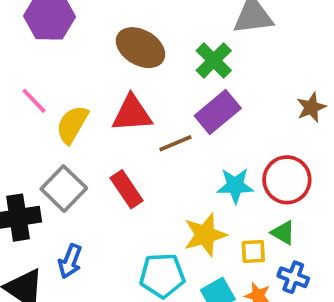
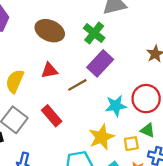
red triangle: (132, 114) -> (49, 70), size x0.7

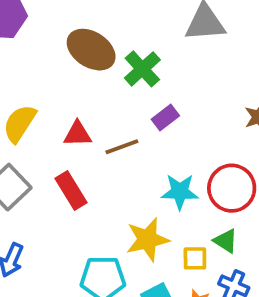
green cross: (94, 33) -> (142, 69), moved
purple rectangle: (100, 63) -> (165, 117), size x0.6
red triangle: (49, 70) -> (78, 134), moved

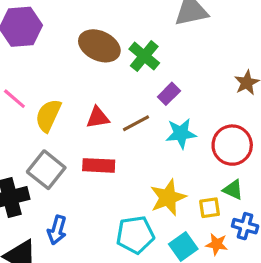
red rectangle: (71, 191) -> (99, 165), turned -48
cyan star: (180, 192) -> (181, 133), moved

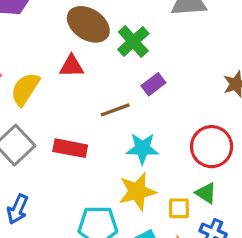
red triangle: (98, 118) -> (72, 66), moved
cyan star: (181, 133) -> (142, 148), moved

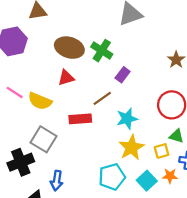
yellow semicircle: (25, 89) -> (40, 101), turned -85
red rectangle: (70, 148) -> (80, 119), moved

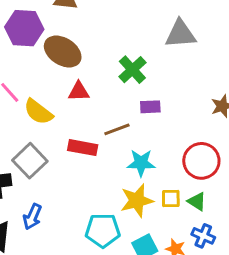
brown ellipse: (69, 48) -> (63, 52), moved
purple rectangle: (123, 75) -> (150, 107), turned 35
yellow square: (162, 151) -> (171, 199), moved

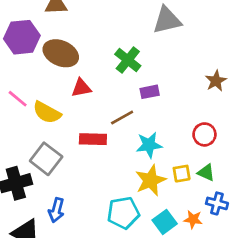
red circle: (201, 161) -> (204, 134), size x0.7

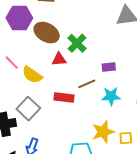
green cross: (128, 60) -> (77, 43), moved
cyan star: (149, 145) -> (111, 96), moved
yellow square: (182, 174) -> (126, 138), moved

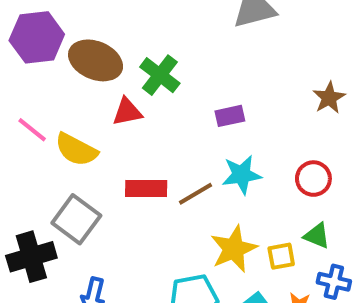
brown line: (87, 84) -> (196, 194), moved

